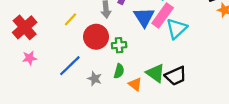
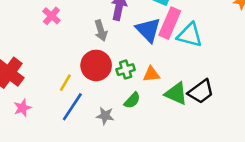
yellow line: (71, 19) -> (65, 83), moved
cyan triangle: (177, 29) -> (190, 35), turned -50
green semicircle: (119, 71) -> (132, 100), turned 40
orange triangle: (135, 84) -> (151, 74), moved, turned -32

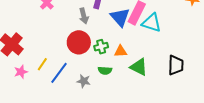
yellow line: (65, 83) -> (42, 64), moved
black trapezoid: (201, 92) -> (176, 65), moved, turned -55
green semicircle: (132, 100) -> (105, 70), turned 48

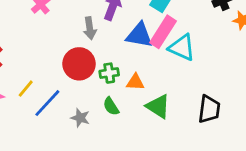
blue triangle: (120, 17) -> (139, 35), turned -45
green semicircle: (105, 70) -> (111, 106), turned 48

